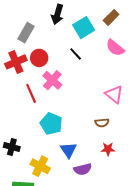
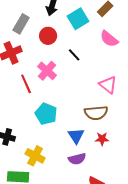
black line: (76, 54) -> (74, 55), moved
red circle: (39, 58) -> (48, 36), moved
brown semicircle: (102, 123) -> (96, 113), size x1.6
blue triangle: (68, 150) -> (76, 136), moved

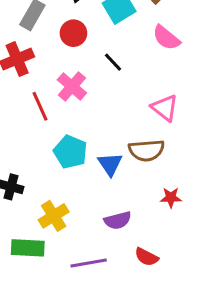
blue triangle: (76, 136) -> (110, 164), moved
red star: (102, 139) -> (171, 198), moved
yellow cross: (35, 156) -> (54, 216), turned 30

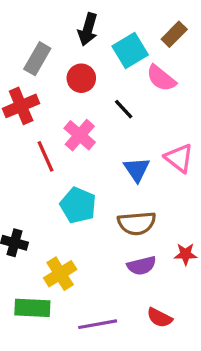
pink semicircle: (166, 38) -> (161, 78), moved
brown semicircle: (147, 150) -> (137, 223), moved
blue triangle: (110, 164) -> (137, 169), moved
purple semicircle: (118, 220) -> (142, 266), moved

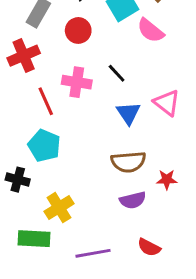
black line: (124, 109) -> (117, 73), moved
pink cross: (80, 135) -> (77, 82), turned -32
cyan pentagon: (78, 205) -> (44, 146), moved
red star: (186, 254) -> (167, 180), moved

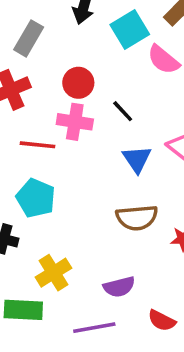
red circle: (78, 30) -> (78, 83), moved
red line: (46, 101) -> (38, 145), turned -60
purple semicircle: (133, 200) -> (119, 287), moved

